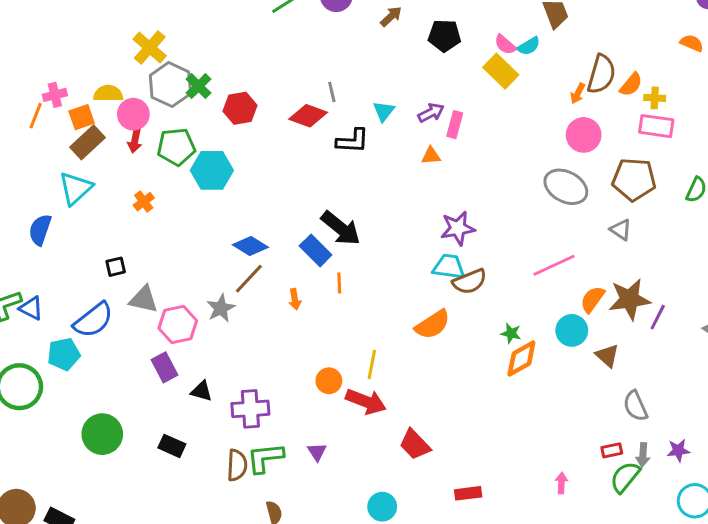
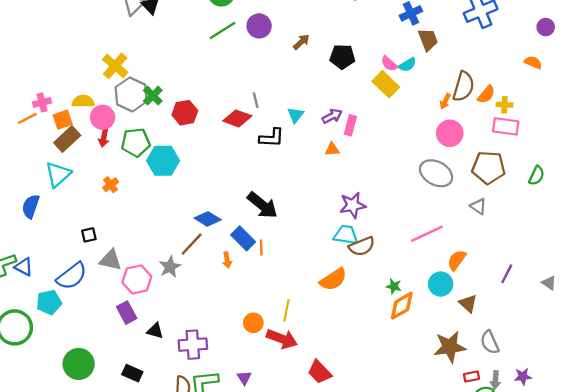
orange line: (36, 116) -> (27, 118), turned 42
blue diamond: (250, 246) -> (208, 219), moved
blue rectangle: (316, 250) -> (243, 238), moved
brown star: (630, 299) -> (450, 347), moved

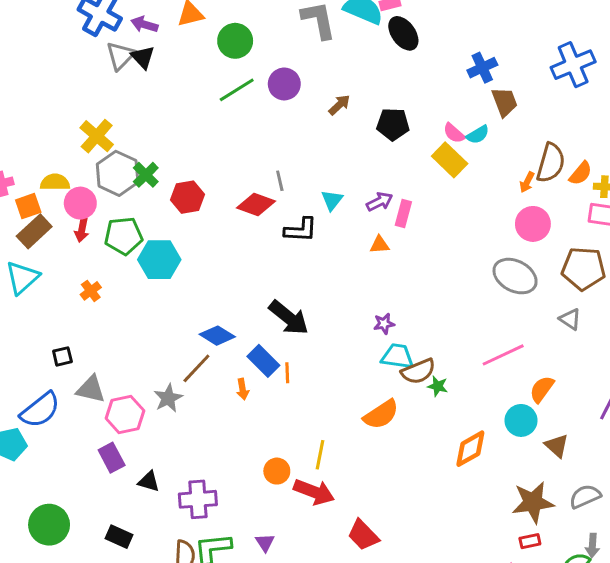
purple star: (353, 205) -> (384, 324), moved, size x0.6
green star: (394, 286) -> (438, 386), moved
gray semicircle: (490, 342) -> (585, 496), turned 90
red rectangle: (471, 377) -> (530, 541), moved

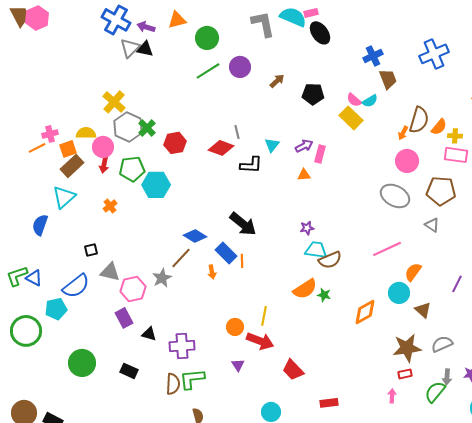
black triangle: (143, 57) -> (145, 49), turned -36
green star: (438, 386) -> (324, 295), moved
purple triangle: (265, 543) -> (238, 365), moved

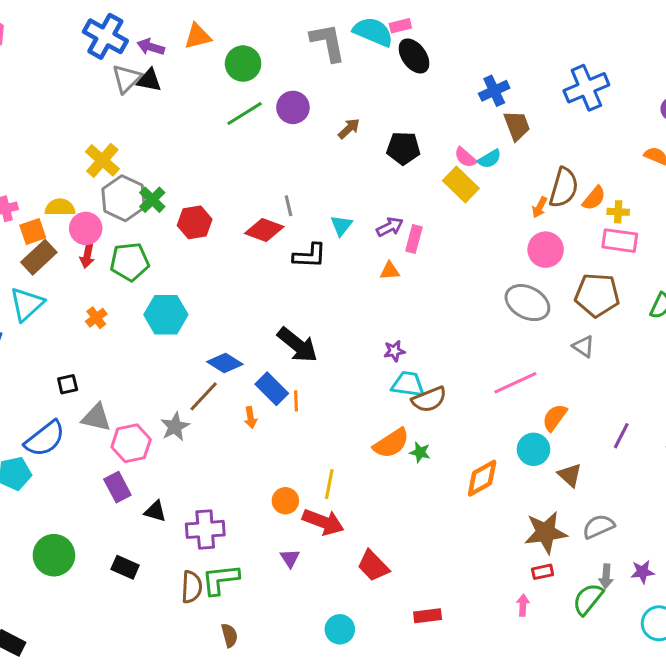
cyan hexagon: (156, 185) -> (166, 315), moved

